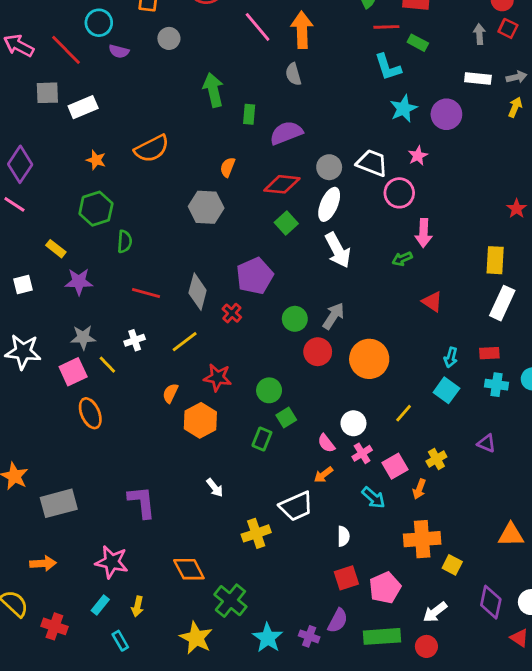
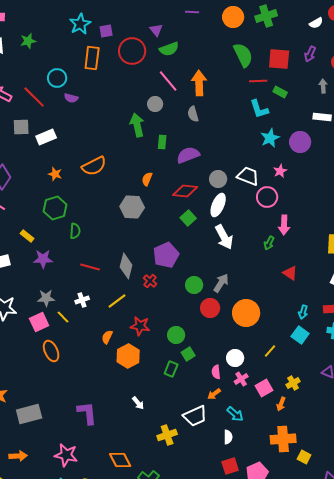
gray circle: (169, 38) -> (155, 104), moved
green arrow: (402, 259) -> (269, 243), turned -40
pink semicircle: (326, 443) -> (216, 372), turned 32
cyan arrow: (373, 498) -> (235, 414), moved

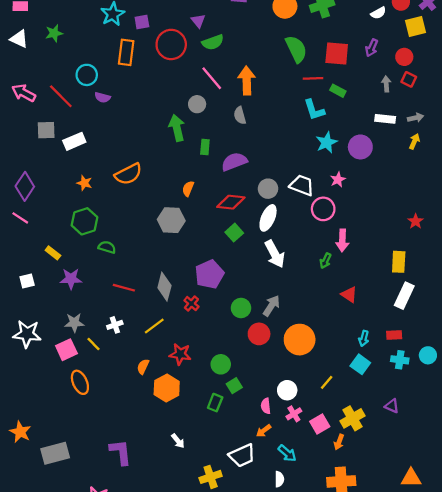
green semicircle: (75, 231) -> (107, 247), turned -77
yellow cross: (293, 383) -> (352, 418), size x1.5

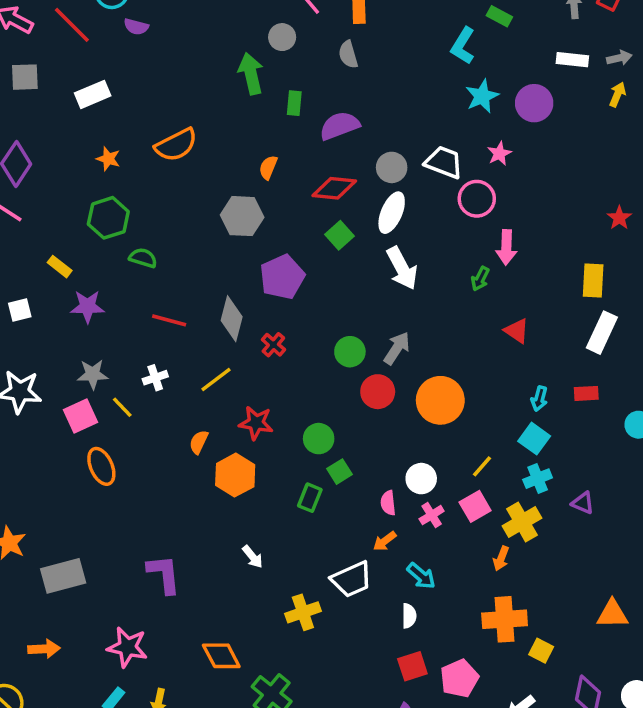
cyan L-shape: (314, 110) -> (463, 46), turned 50
gray square: (46, 130) -> (25, 77), moved
purple pentagon: (209, 274) -> (282, 277), moved
cyan cross: (400, 360) -> (538, 479), moved, turned -30
pink square: (320, 424) -> (475, 506), moved

